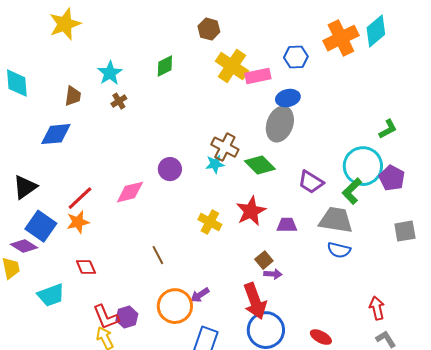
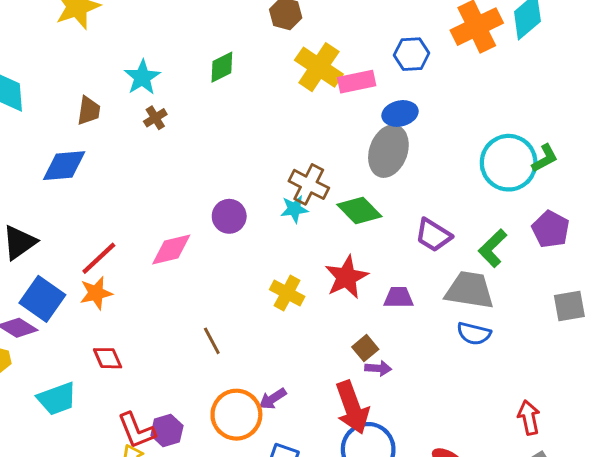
cyan circle: (363, 166) -> (509, 163), moved

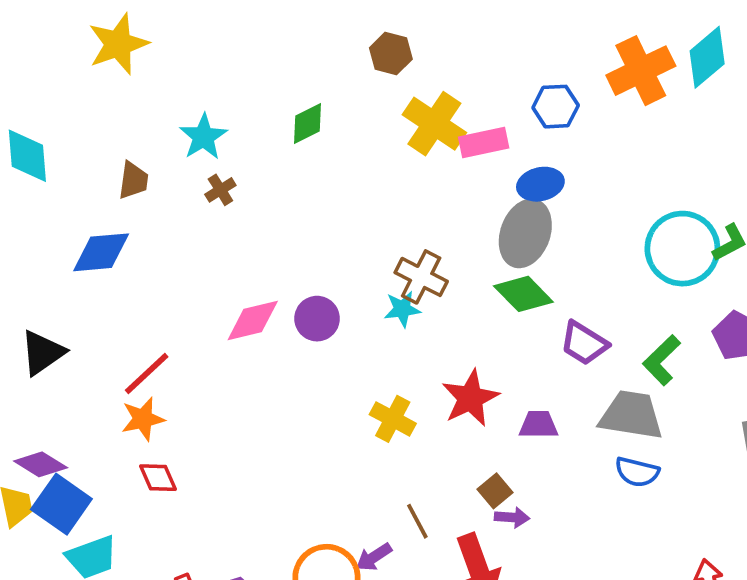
green diamond: (359, 210) -> (523, 294), moved
pink diamond: (171, 250) -> (253, 320), moved
blue square: (42, 299) -> (61, 504), moved
brown line: (212, 341) -> (417, 521), moved
red diamond: (108, 358) -> (158, 478), moved

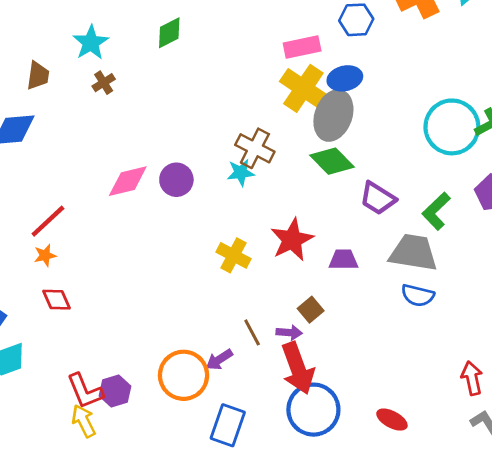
yellow cross: (434, 124) -> (303, 88), moved
orange star: (143, 419) -> (45, 255), size x0.7
purple arrow: (512, 517) -> (289, 332), moved

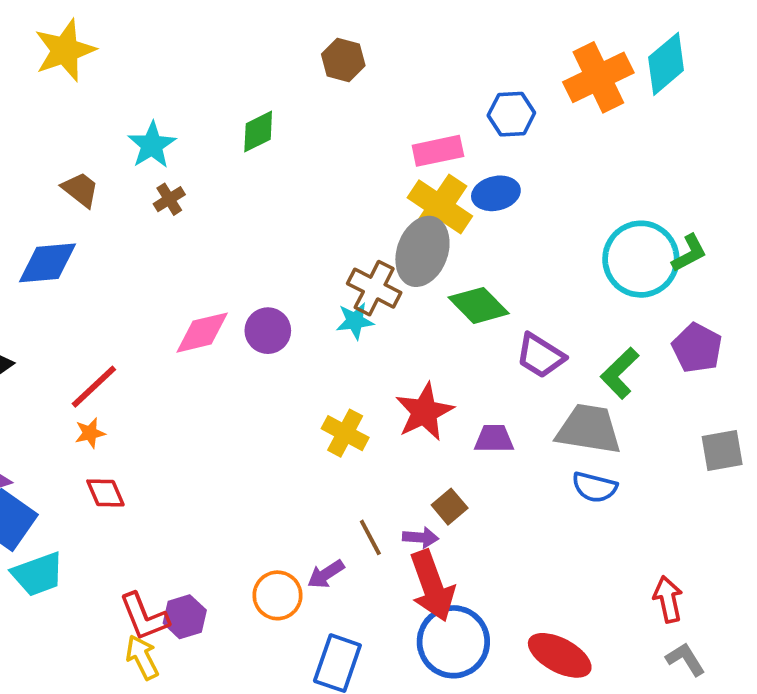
brown trapezoid: (38, 76) -> (80, 189), turned -60
gray ellipse: (333, 115) -> (422, 251), moved
orange circle: (184, 375) -> (278, 595), size x0.7
red ellipse: (392, 420) -> (560, 655), size x1.5

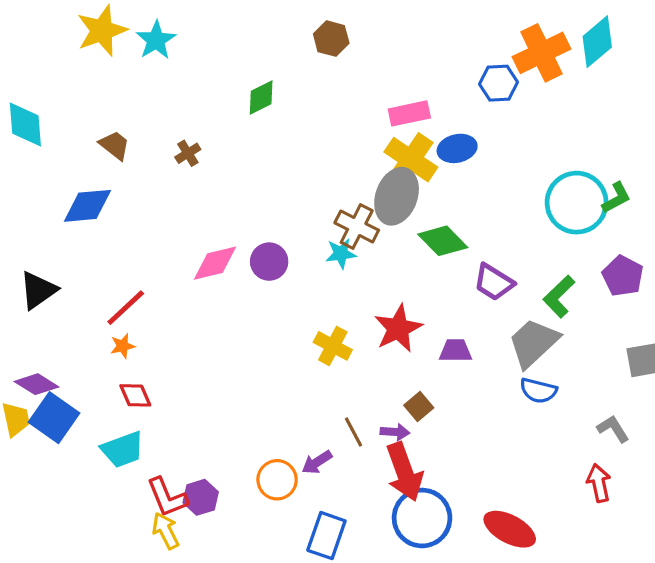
blue hexagon: (511, 114) -> (498, 83), moved
cyan star: (152, 145) -> (156, 40), moved
gray trapezoid: (589, 429) -> (534, 343), turned -52
cyan trapezoid: (38, 574) -> (123, 450), moved
gray L-shape: (685, 659) -> (613, 429), moved

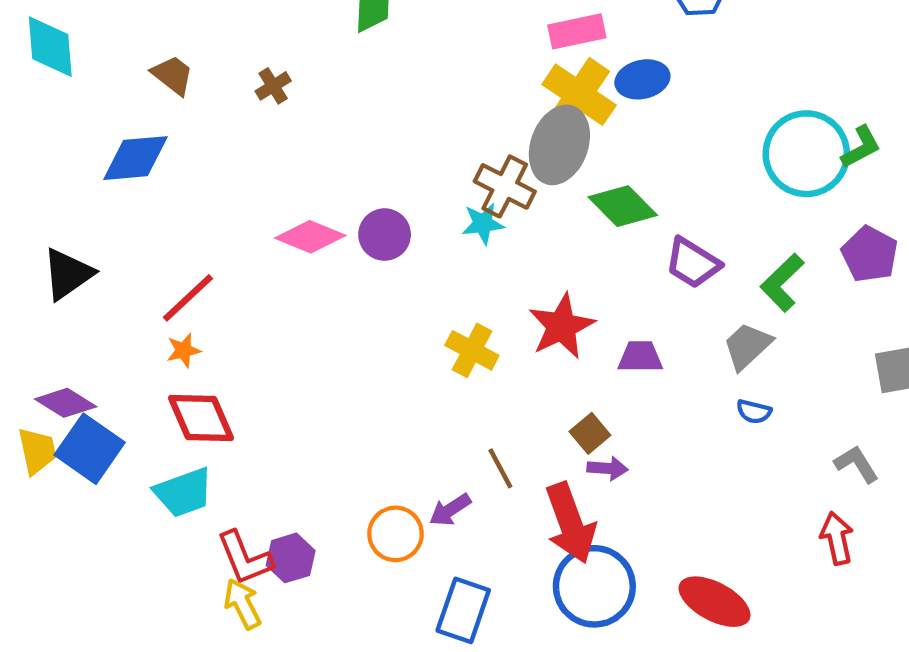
pink diamond: (215, 263) -> (310, 237), turned 36
gray trapezoid: (534, 343) -> (747, 346), size x0.7
blue semicircle: (538, 391) -> (754, 412), size x0.7
red diamond: (135, 395) -> (201, 418), size x1.5
purple arrow: (395, 432) -> (607, 468), moved

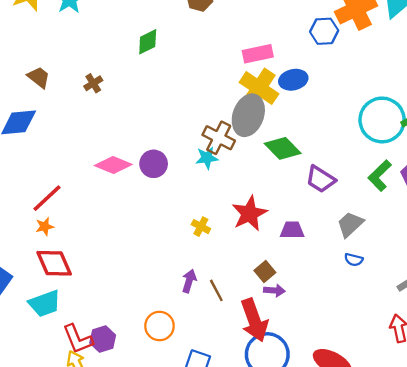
green L-shape: (782, 283) -> (380, 176), moved
yellow cross: (472, 350) -> (201, 227), size x0.7
purple arrow: (450, 510) -> (189, 281), moved, turned 140

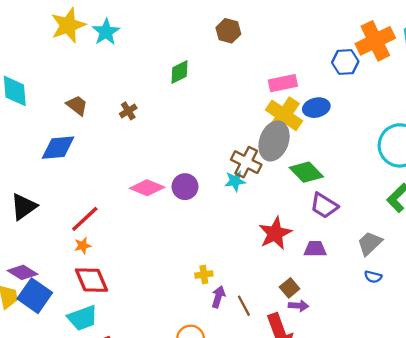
purple trapezoid: (321, 179) -> (324, 206), moved
yellow cross: (201, 227) -> (204, 275), moved, turned -36

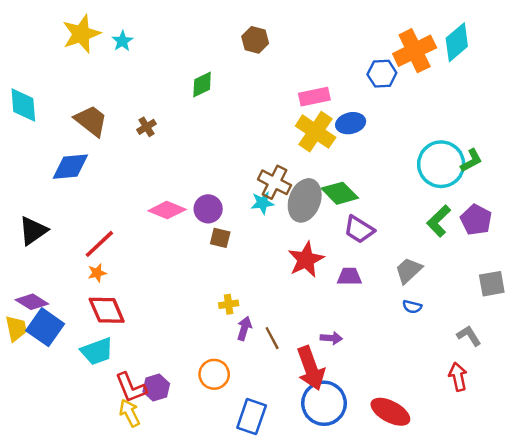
cyan star: (106, 32) -> (122, 41), size x0.7
brown trapezoid: (77, 105) -> (91, 121), size x1.4
gray ellipse: (274, 141) -> (305, 200), moved
brown square: (290, 288) -> (220, 238), moved, turned -36

